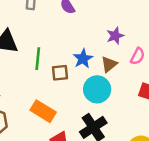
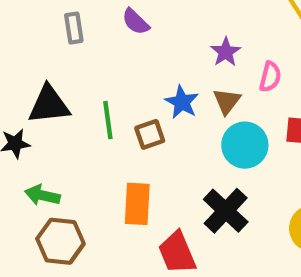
cyan circle: (97, 89) -> (245, 145), moved
orange rectangle: (43, 111) -> (137, 204), turned 75

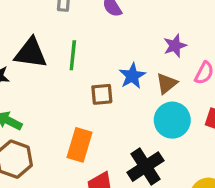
green line: (108, 120) -> (73, 55), moved

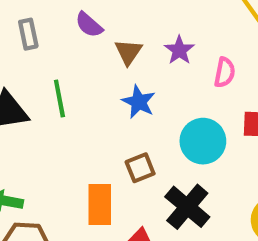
brown triangle: (167, 83) -> (128, 52), moved
brown square: (102, 94) -> (140, 168), moved

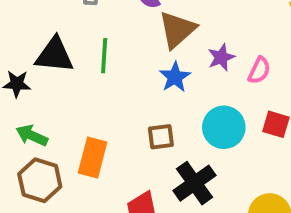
purple star: (179, 50) -> (221, 57), moved
brown triangle: (128, 52) -> (177, 30), size x1.5
orange rectangle: (100, 205) -> (93, 158), moved

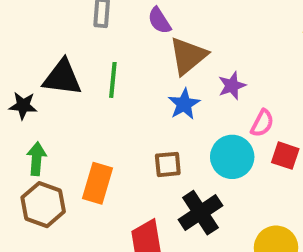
pink semicircle: (259, 70) -> (262, 123), moved
green arrow: (32, 135) -> (37, 159), turned 68

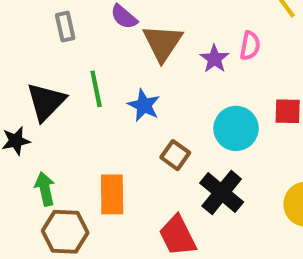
black triangle: (62, 78) -> (46, 102), turned -36
blue star: (184, 104) -> (144, 105), moved
pink semicircle: (262, 123) -> (250, 46), moved
brown square: (168, 164) -> (175, 155), turned -32

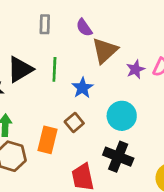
cyan circle: (236, 128) -> (122, 116), moved
brown square: (175, 155) -> (74, 122), moved
black cross: (222, 192) -> (118, 157), turned -32

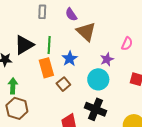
brown triangle: (105, 51) -> (86, 32), turned -35
purple star: (135, 69) -> (107, 59), moved
orange rectangle: (47, 140) -> (46, 68), moved, turned -30

